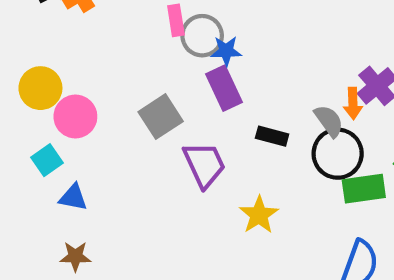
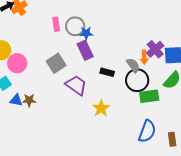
pink rectangle: (176, 20) -> (56, 24), moved
purple trapezoid: (204, 165) -> (76, 85), turned -30
brown star: (75, 256) -> (29, 100), moved

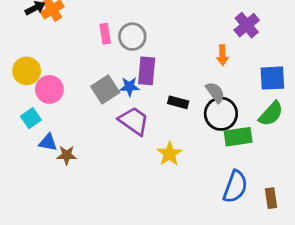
blue star: (86, 33) -> (129, 87), moved
purple cross: (155, 49) -> (247, 25), moved
purple rectangle: (85, 50) -> (147, 71), turned 30
orange arrow: (144, 57) -> (222, 55), moved
brown star: (29, 100) -> (67, 155), moved

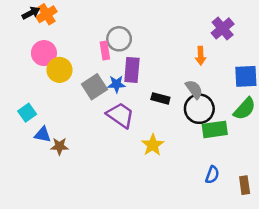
pink rectangle: (105, 34) -> (105, 50), moved
yellow circle: (27, 71) -> (59, 70), moved
pink circle: (49, 89) -> (44, 53), moved
blue semicircle: (235, 187) -> (212, 175), size x0.6

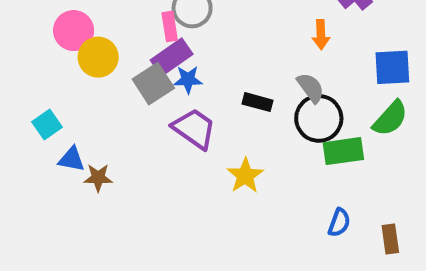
purple rectangle: (132, 70) -> (172, 57), moved, turned 50

